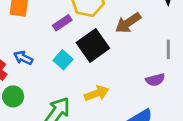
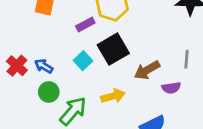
brown arrow: (128, 23) -> (147, 70), moved
blue arrow: (23, 58) -> (44, 66), moved
green circle: (13, 96) -> (49, 92), moved

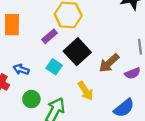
blue arrow: (44, 66) -> (21, 69), moved
yellow arrow: (113, 96) -> (86, 91), turned 84

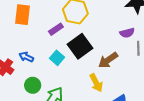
purple semicircle: (133, 73) -> (127, 33), moved
yellow arrow: (86, 91) -> (96, 83), moved

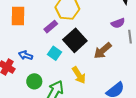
yellow arrow: (96, 83) -> (79, 75), moved

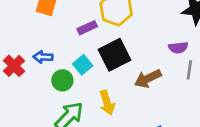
blue arrow: (26, 55) -> (43, 57), turned -32
green circle: (34, 81) -> (62, 80), moved

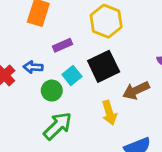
purple rectangle: (87, 28) -> (63, 45), moved
yellow arrow: (107, 103) -> (109, 113), moved

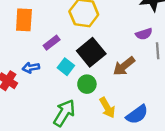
green circle: (52, 91) -> (87, 84), moved
yellow arrow: (109, 113) -> (107, 108), moved

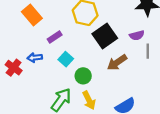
orange rectangle: (24, 20) -> (32, 15), turned -48
black square: (91, 52) -> (105, 36), moved
yellow arrow: (107, 108) -> (89, 100), moved

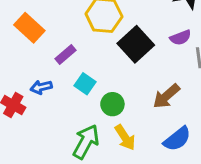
brown arrow: (117, 62) -> (166, 96), moved

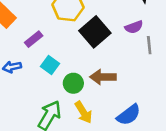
brown arrow: (166, 96) -> (103, 77), moved, turned 40

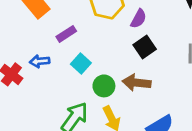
purple semicircle: (134, 27) -> (139, 19), moved, turned -48
black square: (95, 32) -> (145, 47), moved, size x0.7

